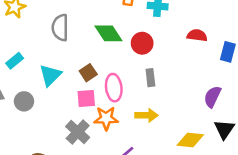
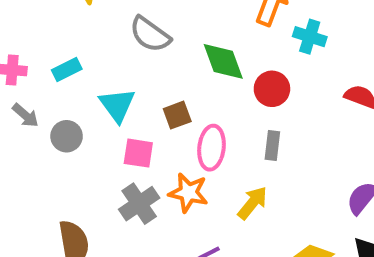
gray semicircle: (60, 28) -> (150, 34), turned -68
cyan triangle: (50, 75) -> (117, 105), turned -35
pink square: (86, 99) -> (138, 153), moved
yellow arrow: (147, 115) -> (252, 203), turned -65

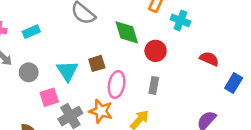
cyan triangle: (117, 105) -> (67, 71), moved
pink square: (138, 153) -> (49, 97), moved, turned -30

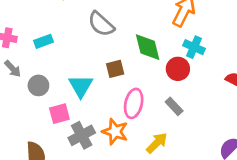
cyan cross: (180, 20) -> (194, 47), moved
brown square: (97, 63) -> (115, 69), moved
gray rectangle: (154, 85) -> (174, 106), turned -56

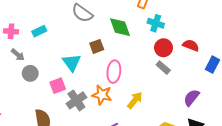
red circle: (178, 69) -> (163, 48), moved
gray circle: (38, 85) -> (30, 73), moved
gray rectangle: (174, 106) -> (163, 68), moved

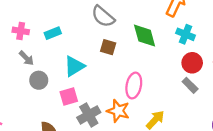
brown square: (97, 46) -> (108, 47), moved, turned 32
cyan triangle: (72, 63) -> (74, 66), moved, turned 30

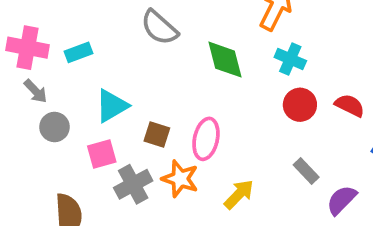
pink cross: (21, 31) -> (27, 48), size x1.5
brown square: (108, 47) -> (157, 135), moved
gray rectangle: (190, 85) -> (306, 171), moved

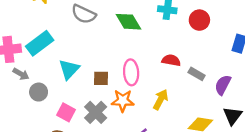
cyan rectangle: (78, 52) -> (40, 43), size x1.6
red circle: (300, 105) -> (199, 20), moved
red semicircle: (350, 105) -> (171, 60), moved
pink square: (102, 154) -> (66, 112), moved, turned -30

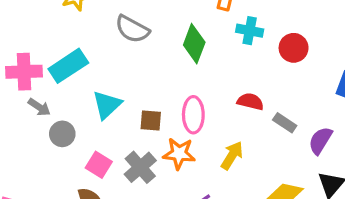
green diamond: (128, 22) -> (194, 44), turned 48

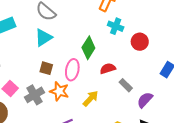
green diamond: (194, 44) -> (88, 48), moved
red semicircle: (250, 102) -> (108, 69), turned -42
cyan triangle: (107, 105) -> (43, 38), moved

